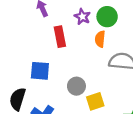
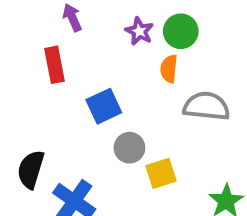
red rectangle: (60, 37) -> (54, 65), moved
blue square: (40, 71) -> (104, 106), moved, turned -30

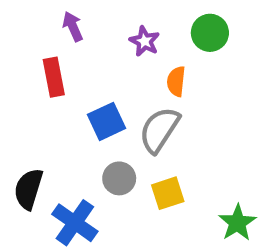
green circle: (181, 31) -> (210, 33), moved
gray semicircle: (206, 106) -> (159, 130), moved, turned -63
gray circle: (129, 148) -> (119, 178), moved

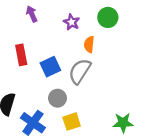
red rectangle: (54, 77) -> (21, 55), moved
yellow square: (168, 193) -> (72, 122), moved
green star: (237, 223) -> (123, 123), turned 30

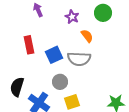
orange semicircle: (89, 44) -> (87, 36), turned 136
gray semicircle: (80, 71) -> (79, 59), turned -120

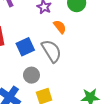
gray semicircle: (79, 59) -> (51, 51), turned -125

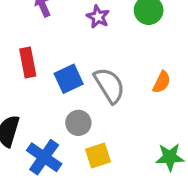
orange semicircle: (60, 27) -> (162, 82), moved, turned 64

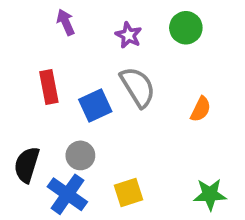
gray semicircle: (109, 85) -> (138, 87), moved
gray circle: (78, 123) -> (80, 155), moved

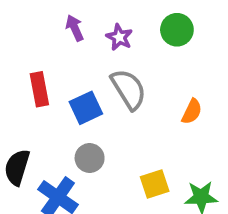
purple arrow: (66, 22) -> (75, 28), moved
gray circle: (80, 155) -> (90, 158), moved
yellow square: (128, 192) -> (155, 184), moved

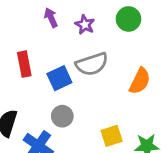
gray semicircle: (129, 89) -> (92, 64), turned 104
orange semicircle: (192, 112) -> (140, 81), size x1.4

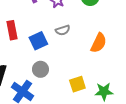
gray semicircle: (92, 64) -> (63, 30), size x0.6

